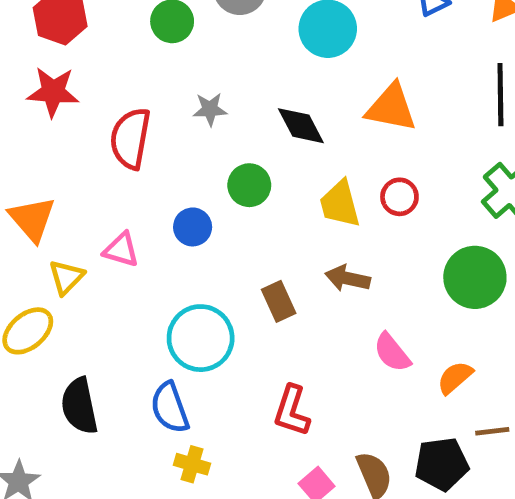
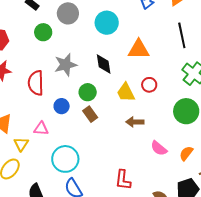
gray star: (210, 109) -> (66, 65), size x1.6
black diamond: (301, 126) -> (104, 64), turned 30
blue circle: (193, 227) -> (62, 106), moved
brown rectangle: (279, 301) -> (90, 114), moved
cyan circle: (201, 338) -> (65, 159), moved

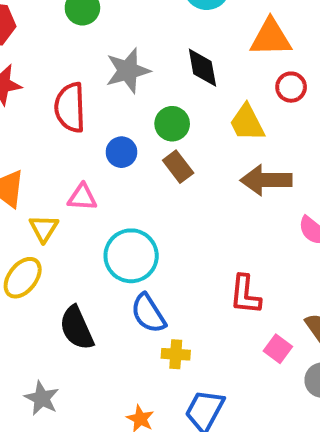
red circle: (149, 85) -> (291, 87), moved
brown arrow: (135, 122) -> (266, 180), size x1.4

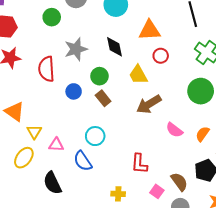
brown arrow: (266, 180) -> (149, 104), turned -30
pink triangle: (82, 197) -> (56, 145), moved
cyan circle: (131, 256) -> (95, 136), moved, size x0.7
blue semicircle: (148, 313) -> (83, 161), moved
yellow cross: (176, 354) -> (118, 194), moved

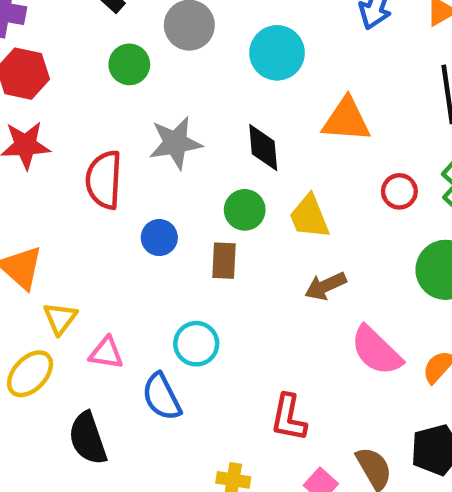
red circle: (161, 56) -> (399, 191), moved
green circle: (99, 76) -> (245, 210), moved
brown rectangle: (103, 98) -> (224, 261), turned 35
brown arrow: (149, 104) -> (326, 286), size x0.7
pink semicircle: (174, 130) -> (376, 351), size x1.4

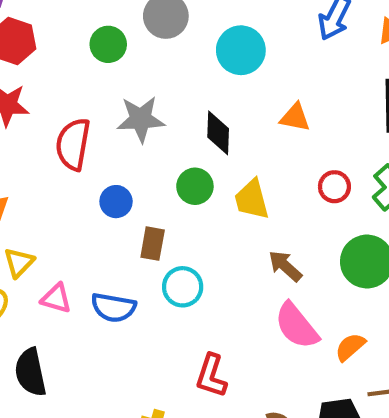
orange triangle: (346, 120) -> (295, 117), size x0.7
brown rectangle: (224, 261) -> (153, 244), moved
brown arrow: (326, 286) -> (285, 266), moved, turned 60
cyan circle: (196, 344) -> (183, 287), moved
blue semicircle: (162, 397) -> (113, 307), moved, turned -60

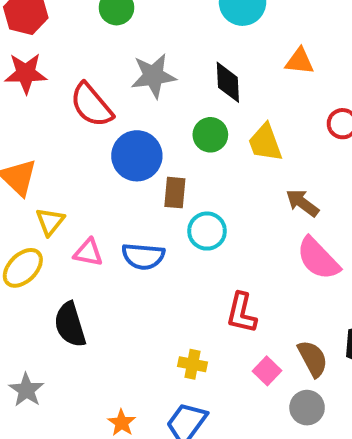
red semicircle: (73, 144) -> (91, 105), turned -45
blue circle: (116, 202) -> (137, 156), size x1.6

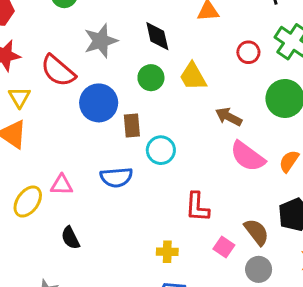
yellow triangle: (50, 222) -> (19, 97), moved
pink triangle: (88, 252) -> (62, 185), moved
black semicircle: (70, 325) -> (70, 238), size x0.7

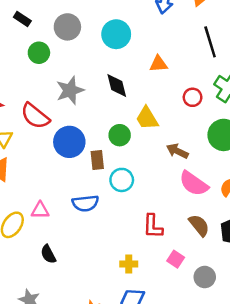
green circle: (151, 78) -> (120, 135), moved
brown semicircle: (256, 232) -> (199, 225), moved

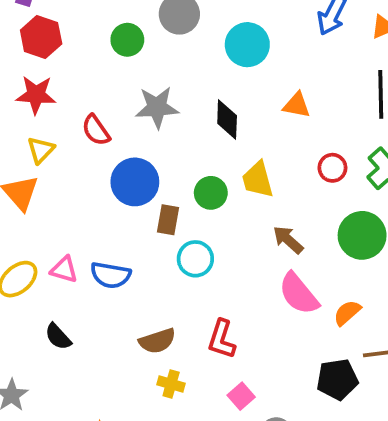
red semicircle: (35, 116) -> (96, 130), size x0.7
blue semicircle: (85, 203) -> (111, 275), moved
brown semicircle: (199, 225) -> (157, 341), moved, turned 95
black semicircle: (48, 254) -> (58, 337), turned -30

